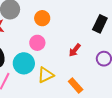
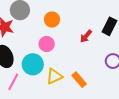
red arrow: (75, 50) -> (86, 36), moved
orange rectangle: (76, 86) -> (79, 80), moved

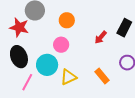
orange rectangle: (79, 80) -> (102, 76), moved

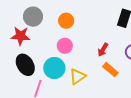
red arrow: (101, 37) -> (103, 50), moved

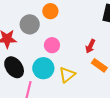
gray circle: (33, 17) -> (30, 24), moved
orange circle: (66, 21) -> (50, 11), moved

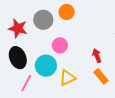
red arrow: (90, 46) -> (97, 56), turned 120

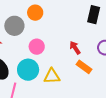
yellow triangle: (67, 78) -> (52, 76), turned 36

